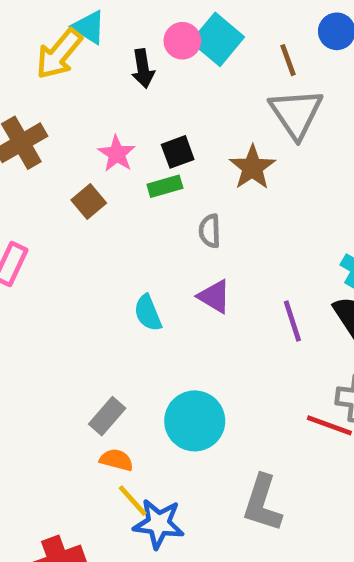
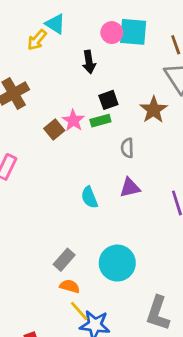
cyan square: (218, 39) -> (133, 32), turned -36
yellow arrow: (59, 54) -> (37, 40), size x0.7
black arrow: (143, 69) -> (89, 62), moved
pink star: (117, 154) -> (73, 120), moved
purple triangle: (214, 296) -> (130, 188), turned -45

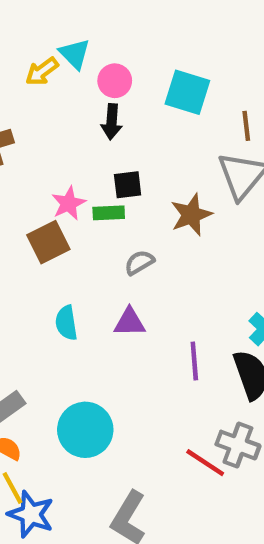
pink circle: (112, 33) -> (115, 81), moved
brown square: (54, 129) -> (48, 242), moved, size x1.4
gray semicircle: (127, 148) -> (139, 262), turned 48

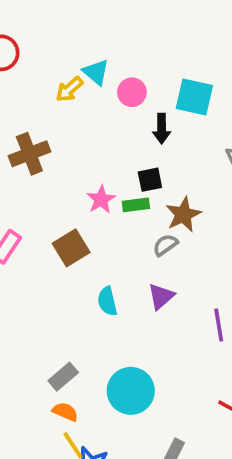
black arrow: (112, 122) -> (162, 129), moved
brown star: (191, 215) -> (183, 214), moved
brown square: (48, 242) -> (71, 248), moved
purple triangle: (130, 322) -> (161, 296), turned -36

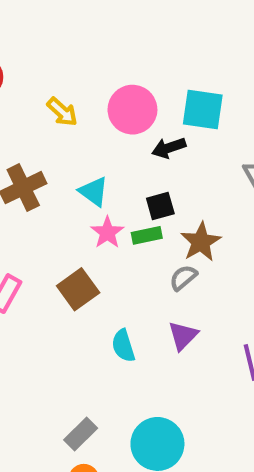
cyan triangle: (96, 72) -> (94, 192), moved
yellow arrow: (69, 89) -> (62, 112), turned -92
pink circle: (132, 92) -> (132, 110), size x1.5
black arrow: (162, 129) -> (169, 148), turned 76

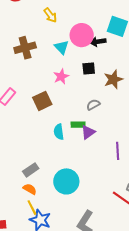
pink circle: (132, 110) -> (82, 35), moved
cyan triangle: (94, 192) -> (62, 47), moved
green rectangle: (147, 235) -> (78, 125), moved
brown star: (201, 242) -> (113, 79), moved

